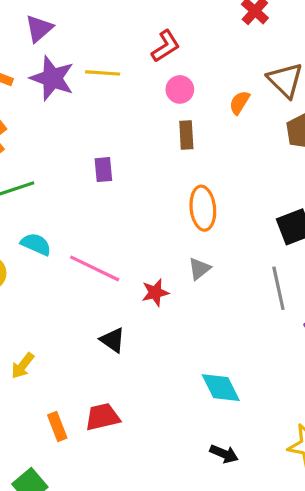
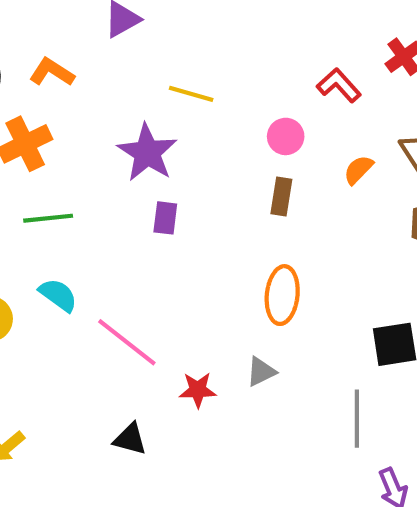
red L-shape: (166, 46) -> (339, 85), moved, turned -112
purple star: (52, 78) -> (147, 153), moved
black triangle: (113, 340) -> (130, 439), turned -32

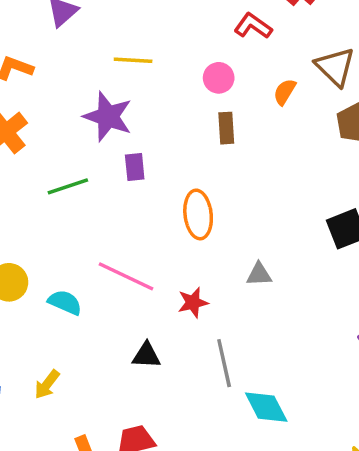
green line: (48, 218) -> (68, 186), moved
cyan semicircle: (58, 295) -> (65, 302), moved
orange ellipse: (282, 295) -> (198, 214), moved
gray triangle: (261, 372) -> (259, 274), moved, turned 36
gray line: (357, 419) -> (224, 363), moved

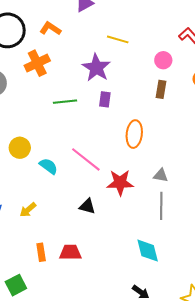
red star: (193, 303) -> (120, 183), size x1.5
gray line: (224, 363) -> (161, 206), moved

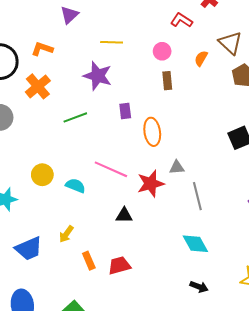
purple rectangle: (105, 99) -> (125, 111), moved
gray triangle: (161, 175) -> (177, 167), moved
orange rectangle: (41, 252) -> (89, 261), moved

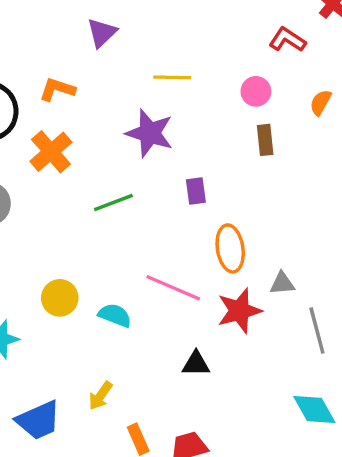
orange ellipse: (152, 132) -> (230, 248), moved

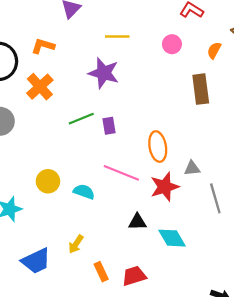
brown rectangle: (265, 140) -> (201, 89), moved, size x1.5
purple rectangle: (196, 191) -> (109, 126), moved
cyan diamond: (314, 410) -> (172, 238), moved

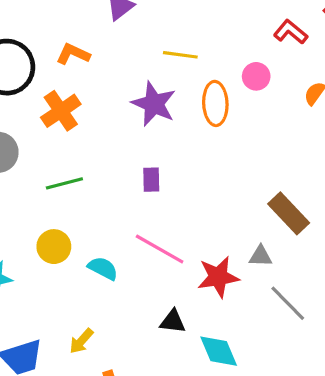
brown rectangle: (201, 89) -> (289, 213), moved, turned -44
green line: (81, 119) -> (64, 183), moved
orange ellipse: (158, 147) -> (215, 103), moved
gray line: (215, 198) -> (288, 303), turned -36

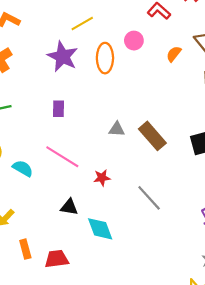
yellow line: (180, 55) -> (82, 23), turned -40
gray triangle: (261, 256) -> (117, 129), moved
red star: (218, 277) -> (102, 178), size x0.6

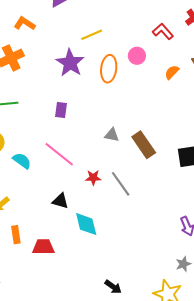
gray line: (149, 198) -> (121, 184), moved

